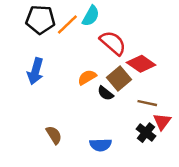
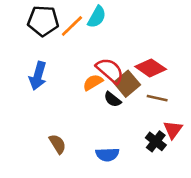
red semicircle: (113, 43) -> (110, 71), moved
brown line: (147, 103) -> (157, 98), moved

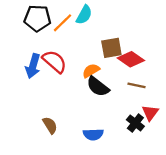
red semicircle: (110, 71) -> (55, 61), moved
orange semicircle: (93, 82) -> (91, 71), moved
brown square: (127, 84) -> (111, 48), moved, turned 30
black semicircle: (113, 99) -> (98, 87), size x1.5

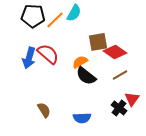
brown line: (137, 85) -> (120, 75), turned -42

